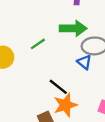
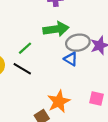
black line: (58, 87) -> (22, 69), moved

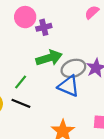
blue triangle: (71, 59) -> (69, 86), size x1.5

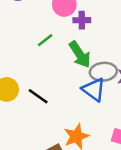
green arrow: (49, 58) -> (80, 54), turned 60
green line: (21, 82) -> (45, 40), moved

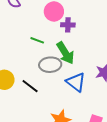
green line: (45, 40) -> (37, 40), turned 56
gray ellipse: (103, 72) -> (50, 65), moved

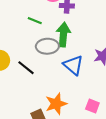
green arrow: (65, 53) -> (63, 35), turned -145

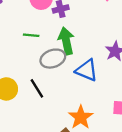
black line: (26, 68) -> (37, 88), turned 36

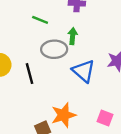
green arrow: (66, 41) -> (73, 36), size x0.6

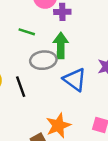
green arrow: (73, 36) -> (61, 45), size x1.5

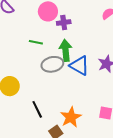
blue triangle: (75, 80) -> (79, 66), moved
black line: (21, 87) -> (37, 109), moved

